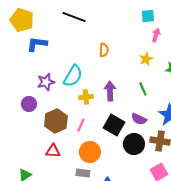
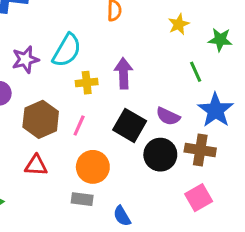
green line: (143, 89) -> (196, 72), moved

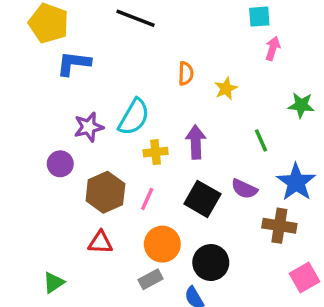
yellow star: (179, 24) -> (226, 89), moved
green line: (196, 72) -> (261, 140), moved
black circle: (160, 155) -> (211, 263), moved
pink square: (199, 198) -> (304, 278), moved
gray rectangle: (82, 199) -> (151, 279), turned -35

